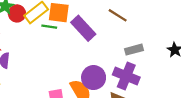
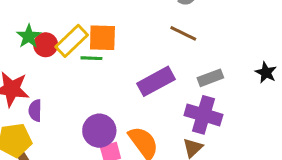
purple rectangle: (83, 28) -> (156, 81), moved, turned -70
purple circle: (94, 78) -> (99, 131), moved

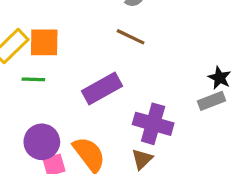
green line: (91, 58) -> (33, 79), moved
gray rectangle: (210, 78) -> (211, 101), moved

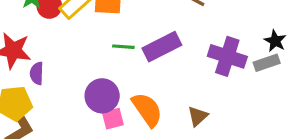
green line: (33, 79) -> (123, 47), moved
purple cross: (153, 124) -> (227, 56), moved

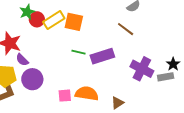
purple semicircle: (37, 73) -> (22, 60), turned -56
purple circle: (102, 96) -> (32, 79), moved
orange semicircle: (147, 110) -> (87, 94), turned -55

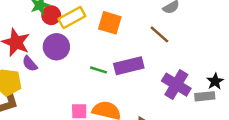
orange square: (74, 22) -> (110, 23), moved
green line: (79, 52) -> (99, 70), moved
purple circle: (32, 79) -> (56, 47), moved

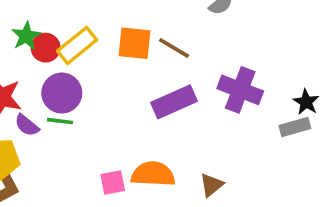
brown line: (159, 34) -> (174, 48), moved
green line: (99, 70) -> (60, 121), moved
purple cross: (176, 85) -> (240, 90), moved

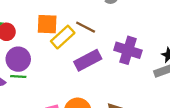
orange square: (135, 43) -> (47, 24), moved
yellow rectangle: (77, 45) -> (63, 37), moved

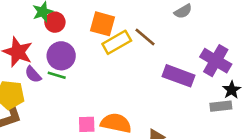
purple cross: (128, 50) -> (216, 61), moved
purple rectangle: (88, 60) -> (179, 76), moved, turned 35

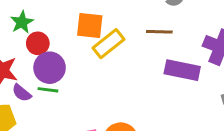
red circle: (55, 22) -> (38, 43), moved
brown line: (145, 37) -> (159, 32), moved, turned -30

